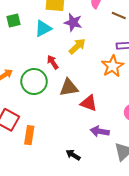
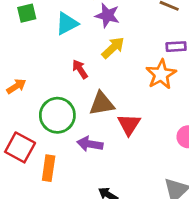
green circle: (34, 82) -> (57, 115), moved
red triangle: (89, 103) -> (129, 124), turned 42
purple arrow: (100, 131) -> (90, 144), moved

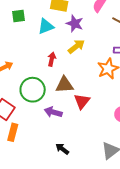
red arrow: (80, 69) -> (52, 59), turned 40
orange rectangle: (49, 168) -> (13, 132), moved

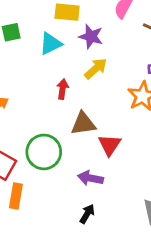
green circle: (33, 90) -> (44, 152), moved
purple arrow: (53, 112) -> (90, 178), moved
black arrow: (62, 149) -> (87, 214), turned 88

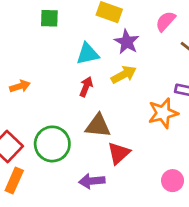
cyan triangle: (51, 44) -> (88, 54), moved
purple arrow: (90, 178) -> (92, 181), turned -30

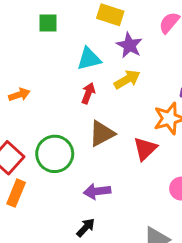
brown triangle: (98, 126) -> (102, 134), turned -32
red triangle: (119, 153) -> (145, 149), moved

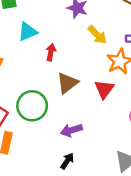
cyan triangle: (89, 59) -> (28, 32), moved
yellow arrow: (127, 79) -> (97, 35), moved, turned 85

